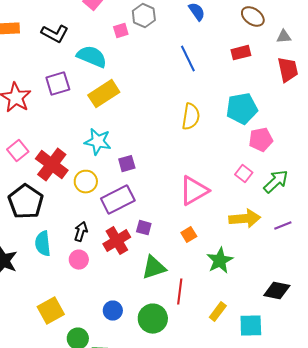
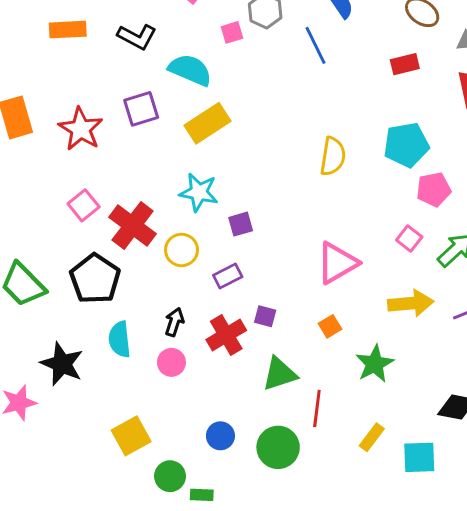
blue line: (188, 59) -> (316, 45), moved
purple rectangle: (118, 200) -> (228, 276), size x0.6

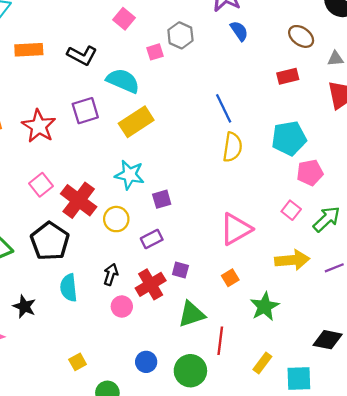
blue line: (316, 45) -> (224, 108), moved
pink circle: (171, 362) -> (122, 307), moved
black star: (62, 364) -> (24, 307), size x0.7
yellow square: (131, 436) -> (78, 362), size x0.6

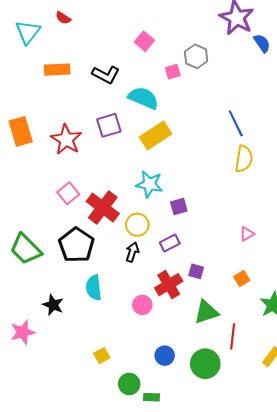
blue semicircle: (239, 31) -> (262, 43), moved
pink triangle: (236, 229) -> (247, 234), size x0.5
black arrow: (111, 274) -> (132, 252), moved

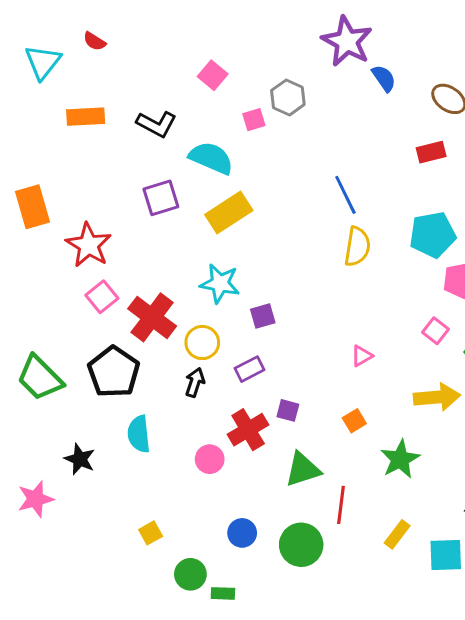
red star: (66, 140) -> (89, 245), moved

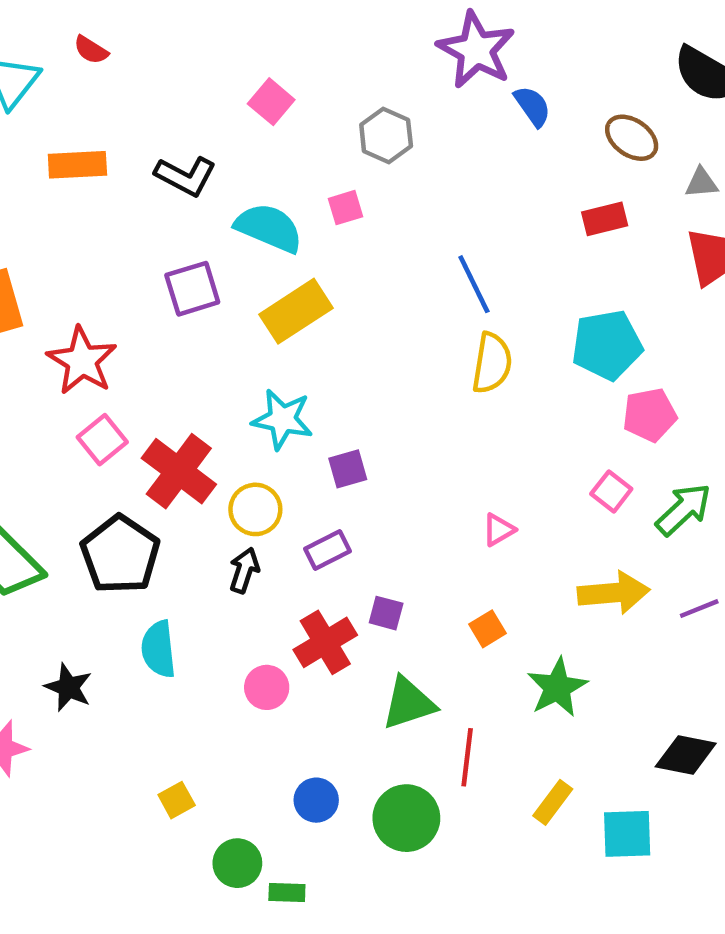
pink square: (254, 120) -> (346, 208), moved

